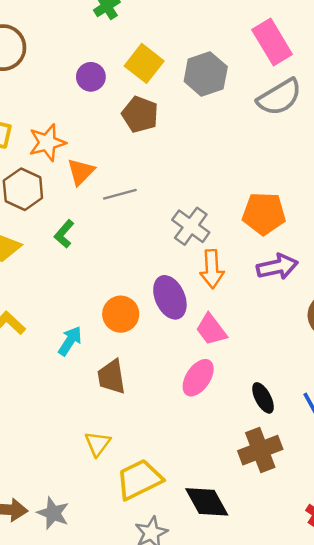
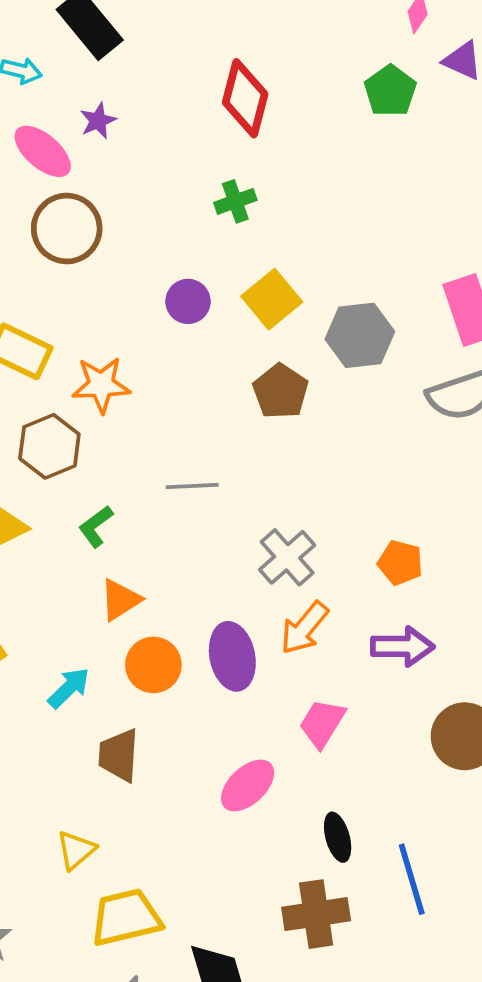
brown pentagon: (140, 114) -> (281, 391), moved
orange triangle: (81, 172) -> (120, 600), moved
orange pentagon: (264, 214) -> (400, 563), size x0.7
orange arrow: (212, 269) -> (304, 628), turned 30
pink trapezoid: (211, 330) -> (322, 723), moved, turned 56

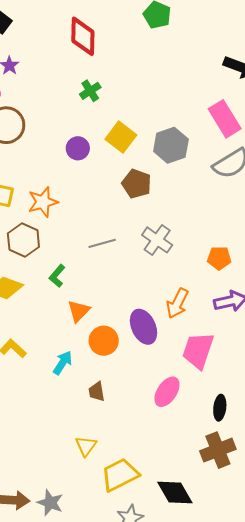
gray cross: (287, 557) -> (157, 240), moved
pink trapezoid: (322, 723) -> (198, 351), size x1.4
brown trapezoid: (119, 755) -> (97, 392), size x0.7
black ellipse: (338, 837) -> (220, 408), turned 35

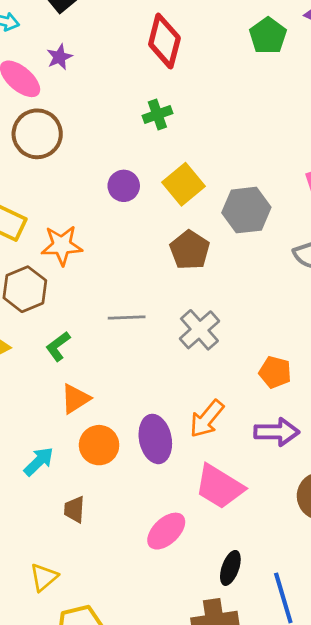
pink trapezoid: (198, 351) -> (219, 487), turned -90

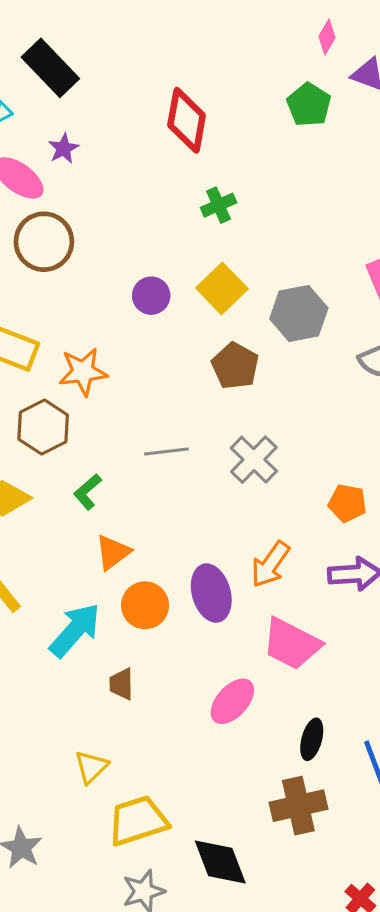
green cross: (157, 115) -> (219, 205), moved
cyan arrow: (39, 462) -> (75, 630), size x1.5

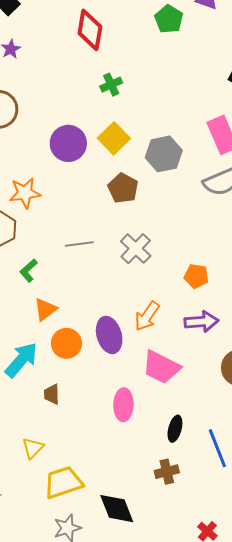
purple circle: (151, 296) -> (68, 143), size x1.5
pink ellipse: (232, 701) -> (123, 405), turned -40
brown cross: (298, 806) -> (167, 472), size x0.7

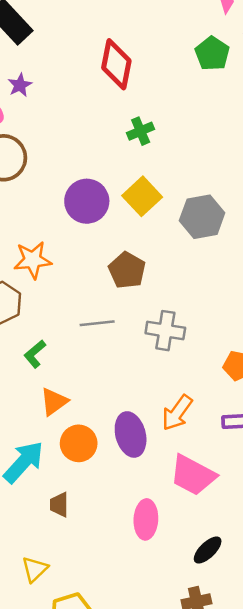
brown pentagon: (123, 188) -> (127, 270), moved
gray cross: (136, 249) -> (165, 331), turned -36
black ellipse: (175, 429) -> (208, 550), turned 30

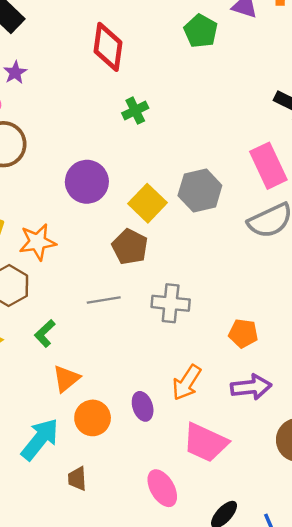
yellow square: (142, 196) -> (147, 203), moved
purple ellipse: (131, 434) -> (143, 406), size x0.7
pink ellipse: (146, 519) -> (162, 488), turned -30

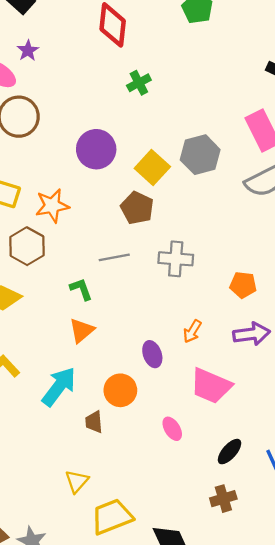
green L-shape: (45, 333) -> (81, 289), moved, turned 115
orange arrow: (187, 383) -> (192, 331), size x0.7
orange circle: (93, 418) -> (120, 390), moved
pink ellipse: (162, 488) -> (172, 429), size x0.7

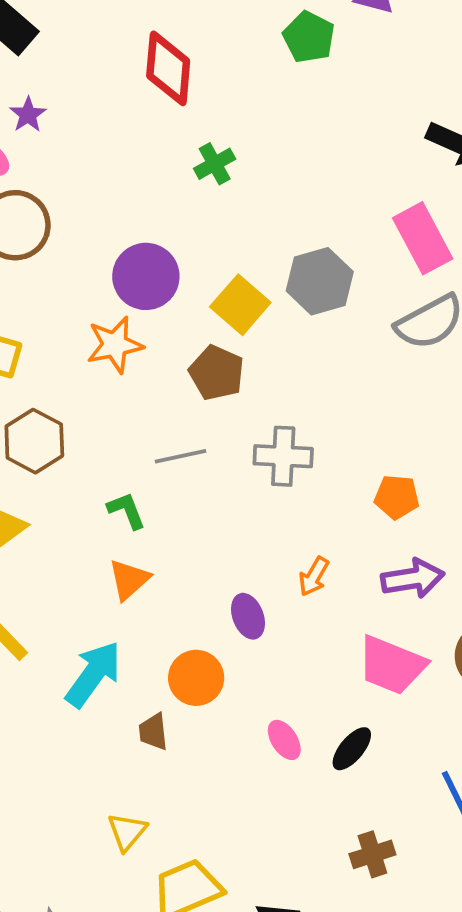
orange star: (52, 206) -> (115, 345), moved
pink trapezoid: (211, 386) -> (392, 665), moved
black ellipse: (229, 452) -> (352, 749), moved

